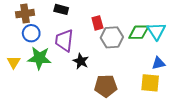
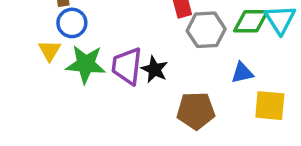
purple trapezoid: (64, 40) -> (127, 66), moved
yellow triangle: (14, 62) -> (50, 50), moved
blue triangle: (158, 63) -> (242, 73), moved

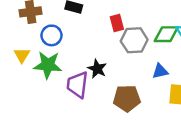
blue circle: (72, 23) -> (52, 35), moved
purple trapezoid: (127, 66) -> (77, 85), moved

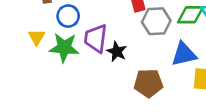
blue triangle: (160, 71) -> (184, 54), size x1.5
purple trapezoid: (77, 85) -> (96, 38), moved

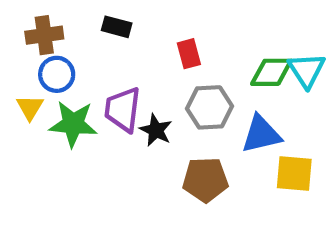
blue circle: (68, 16) -> (57, 74), moved
gray hexagon: (156, 21) -> (209, 107), moved

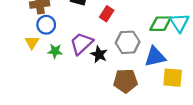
red rectangle: (189, 54) -> (107, 14), moved, turned 48
purple trapezoid: (123, 109) -> (81, 43), turned 40
green star: (73, 124) -> (55, 51), size x0.6

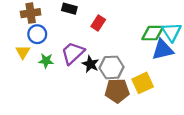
gray hexagon: (128, 42) -> (112, 67), moved
blue triangle: (155, 57) -> (163, 50), moved
yellow square: (173, 78) -> (143, 83), moved, turned -30

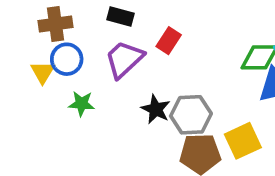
yellow triangle: (23, 52) -> (43, 72), moved
purple trapezoid: (73, 53) -> (124, 59), moved

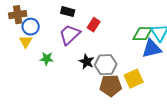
brown cross: (56, 24) -> (18, 15), moved
blue circle: (67, 59) -> (31, 27), moved

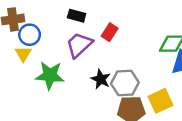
green star: (47, 59) -> (50, 75), size x1.6

